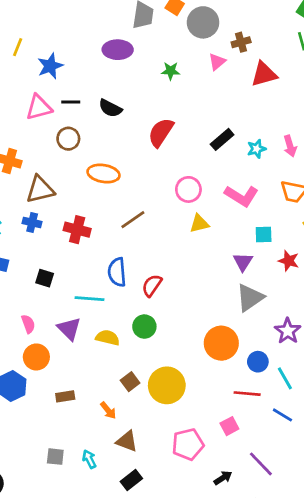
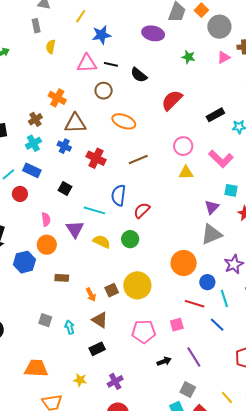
brown square: (130, 382) -> (112, 290), moved

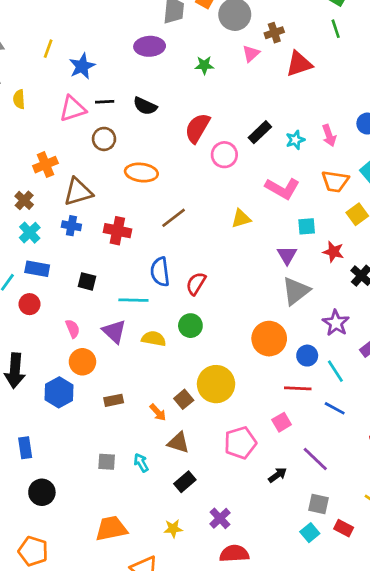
orange cross: (57, 98) -> (45, 165), turned -36
pink circle: (183, 146) -> (224, 155), moved

